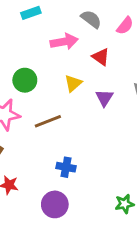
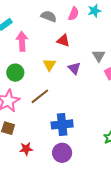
pink arrow: (64, 42) -> (22, 41), moved, turned -66
blue cross: (66, 167) -> (62, 124), size x1.5

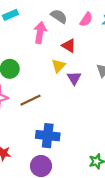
pink arrow: (22, 41) -> (40, 32), moved
yellow triangle: (50, 65) -> (58, 66), moved

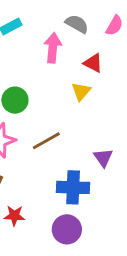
purple triangle: (74, 78) -> (103, 158), moved

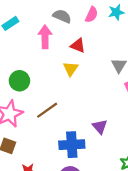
purple triangle: (103, 158) -> (100, 127), moved

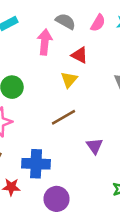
brown line: (47, 110) -> (64, 117), moved
blue cross: (72, 145) -> (36, 164), moved

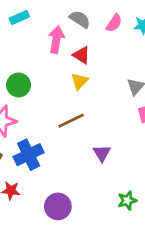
red triangle: (80, 55) -> (81, 55), moved
blue cross: (36, 164) -> (29, 155), moved, turned -32

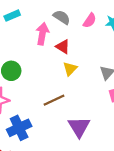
yellow triangle: (79, 81) -> (70, 69), moved
purple triangle: (102, 153) -> (79, 127), size x1.5

